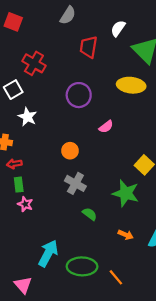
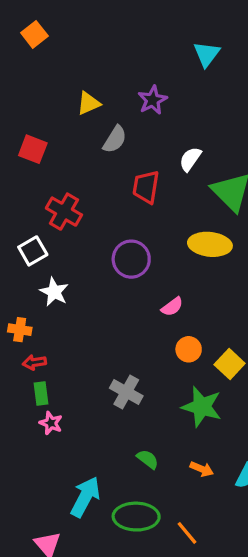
orange circle: (70, 151) -> (189, 349), moved
green semicircle: (90, 214) -> (148, 459), moved

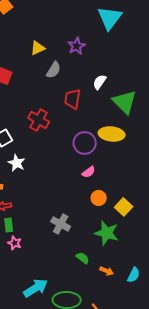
cyan triangle: (207, 54) -> (110, 18), size x1.5
red cross: (64, 212) -> (39, 120), moved
purple circle: (131, 259) -> (85, 143), moved
green semicircle: (148, 459) -> (83, 258), moved
cyan arrow: (85, 497) -> (36, 288), turned 30

